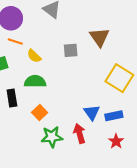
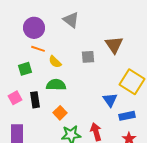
blue triangle: (92, 112) -> (110, 100), moved

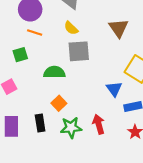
gray square: (88, 57) -> (79, 51), moved, size x1.5
yellow semicircle: (55, 62) -> (71, 28), moved
black rectangle: (35, 100) -> (40, 123), moved

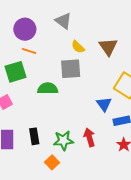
yellow semicircle: (71, 28) -> (78, 47), moved
green square: (20, 55) -> (15, 72), size x1.5
orange square: (59, 103) -> (52, 162), moved

